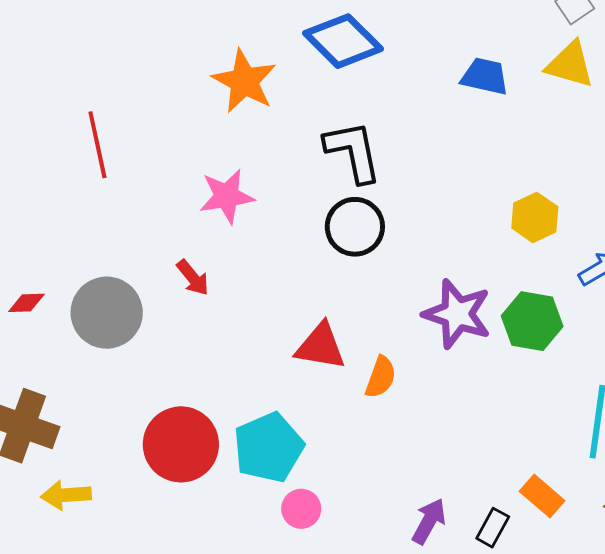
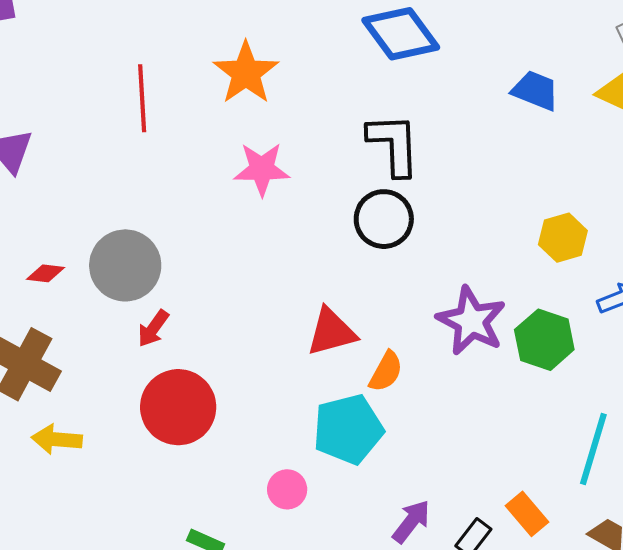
orange star: (244, 81) -> (246, 73), moved
red arrow: (193, 278) -> (153, 328), moved, turned 66
red diamond: (26, 303) -> (46, 273), moved
red triangle: (321, 346) -> (331, 332), turned -34
cyan pentagon: (269, 448) -> (348, 429), moved

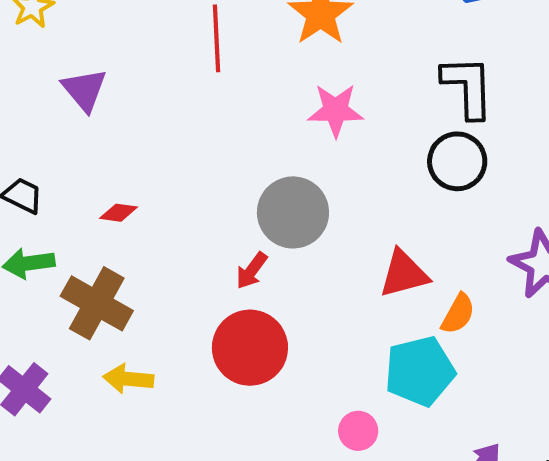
gray circle: (125, 265) -> (293, 212), moved
red arrow: (153, 328) -> (252, 271), moved

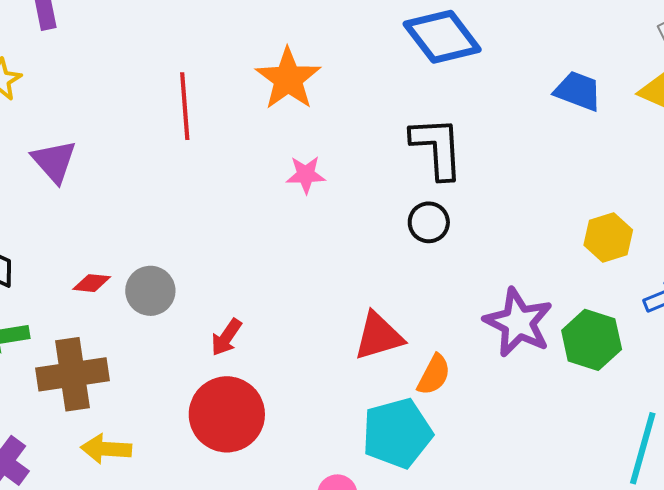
pink star: (336, 110) -> (306, 175), size x0.7
black circle: (457, 161) -> (429, 222), size x0.7
gray circle: (293, 212) -> (150, 291), moved, size x0.7
brown cross: (97, 303) -> (72, 374), turned -36

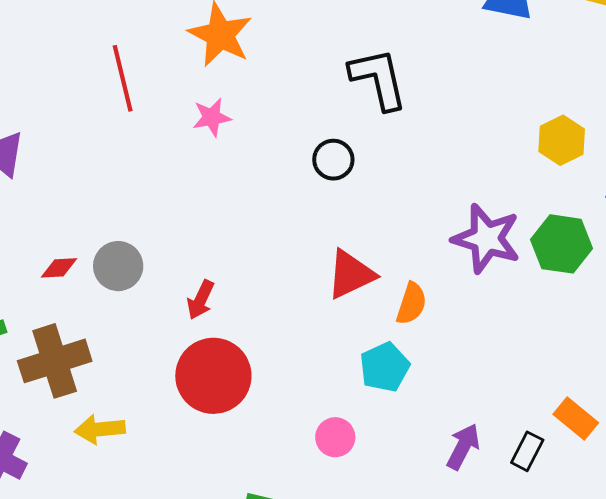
pink star: (306, 175) -> (212, 117), moved
black circle: (429, 222) -> (333, 160), moved
cyan pentagon: (397, 433) -> (385, 367), size x0.7

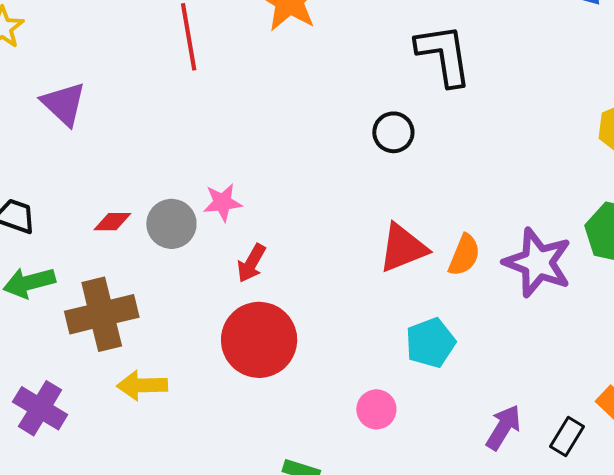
pink star: (212, 117) -> (223, 202), moved
purple star: (486, 239) -> (538, 263), moved
orange semicircle: (411, 304) -> (464, 255), moved

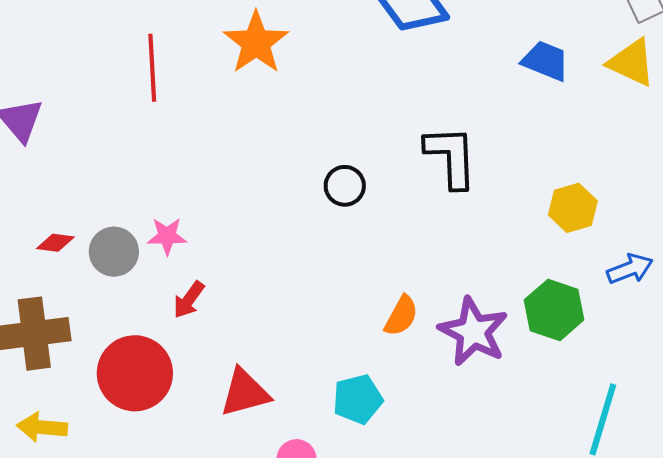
black L-shape: (444, 55) -> (451, 157), moved
red triangle: (403, 248) -> (245, 393), moved
red circle: (259, 340) -> (135, 373), moved
yellow arrow: (142, 385) -> (42, 427), moved

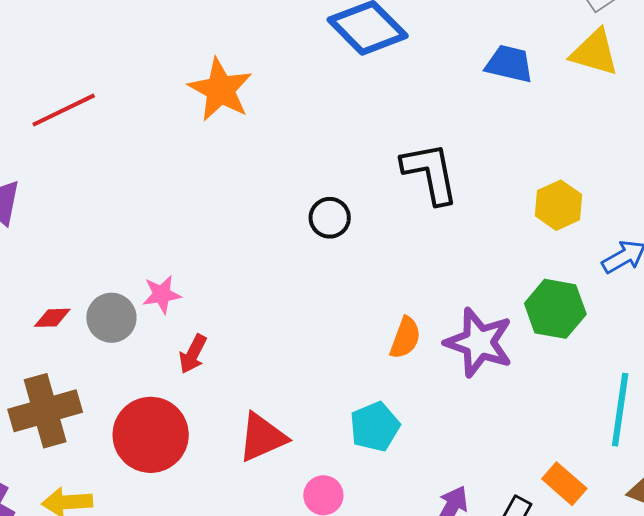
red line: (152, 68) -> (64, 110), moved, turned 76

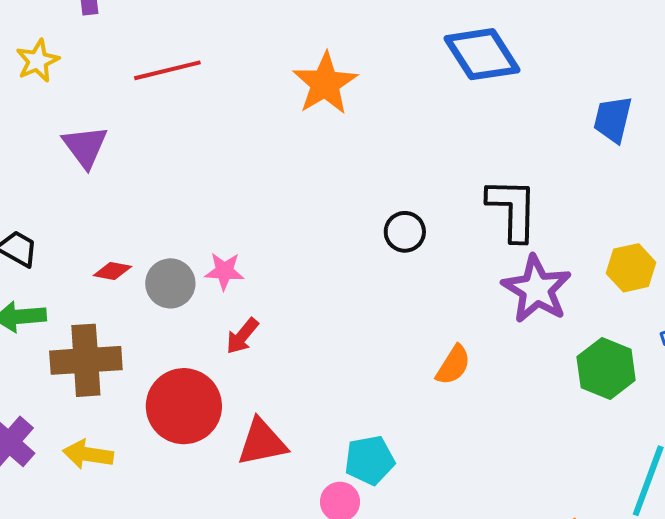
blue trapezoid: (509, 64) -> (613, 119), turned -102
purple star: (479, 342) -> (537, 289), moved
cyan pentagon: (375, 427) -> (370, 460), moved
red triangle: (262, 437) -> (262, 442), moved

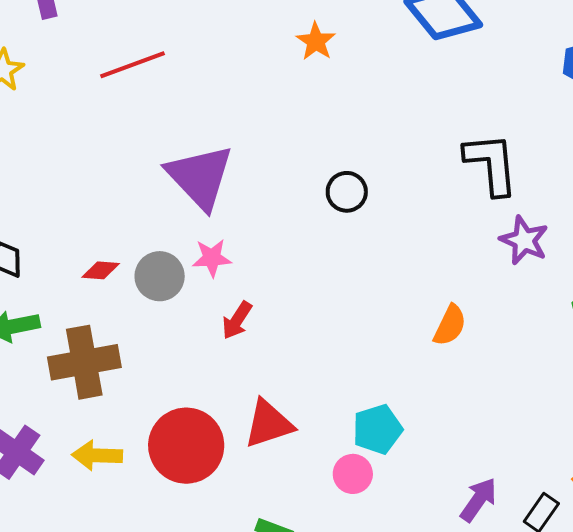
orange star: (325, 83) -> (316, 41), moved, size x0.6
purple triangle: (85, 146) -> (200, 177), moved, size x1.5
black circle: (405, 232) -> (347, 192), moved
purple star: (537, 289) -> (524, 240), size x0.7
red circle: (184, 406) -> (186, 446), moved

